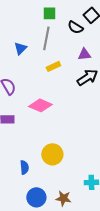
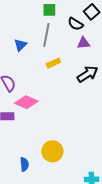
purple triangle: (84, 54) -> (84, 43), moved
pink diamond: (40, 105) -> (26, 102), moved

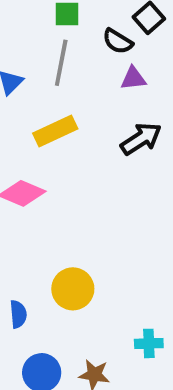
yellow rectangle: (53, 63) -> (55, 131), moved, size x1.5

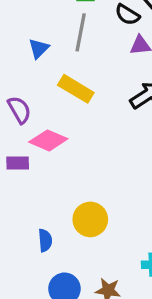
yellow rectangle: (55, 131) -> (76, 89), turned 56

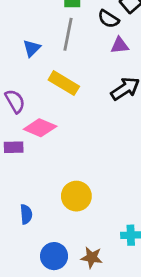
blue semicircle: (45, 240) -> (26, 214), moved

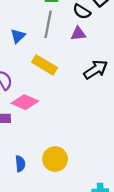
purple triangle: (120, 45) -> (78, 34), moved
blue semicircle: (26, 214) -> (20, 164), moved

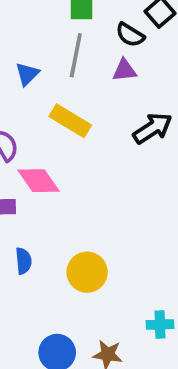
pink diamond: (25, 102) -> (38, 181), turned 32
blue semicircle: (20, 164) -> (24, 261), moved

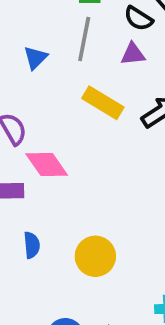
yellow rectangle: (70, 121) -> (103, 103), moved

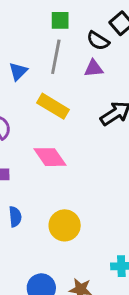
yellow rectangle: (103, 103) -> (53, 106), moved
pink diamond: (47, 165) -> (50, 157), moved

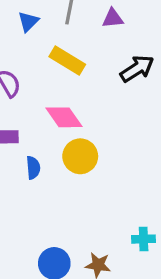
blue semicircle: (15, 217) -> (33, 168), moved
yellow circle: (65, 225) -> (80, 156), moved

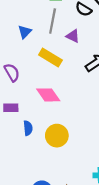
purple triangle: (113, 18) -> (73, 36), moved, turned 32
yellow circle: (80, 156) -> (57, 136), moved

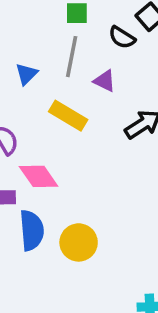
pink diamond: (48, 95) -> (39, 176), moved
blue semicircle: (28, 128) -> (32, 230), size x1.6

